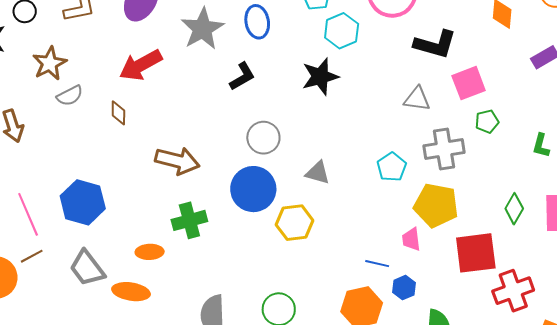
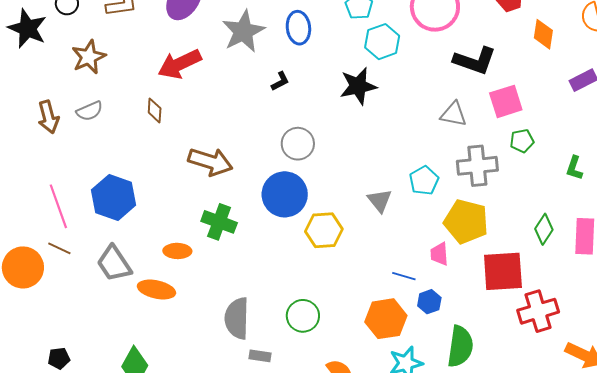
black L-shape: (242, 76) -> (280, 81), size x0.7
gray semicircle: (70, 96) -> (90, 111), moved
gray triangle: (318, 173) -> (380, 201), moved, turned 32
green cross: (189, 220) -> (219, 222), turned 32
brown line: (32, 256) -> (59, 248), turned 50

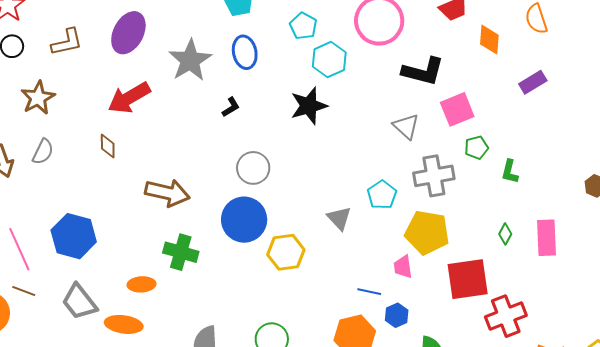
gray semicircle: (90, 111) -> (43, 152), turned -36
gray triangle: (454, 114) -> (406, 126), turned 36
green L-shape: (574, 168) -> (510, 172), moved
green diamond: (544, 229) -> (505, 234), size x0.7

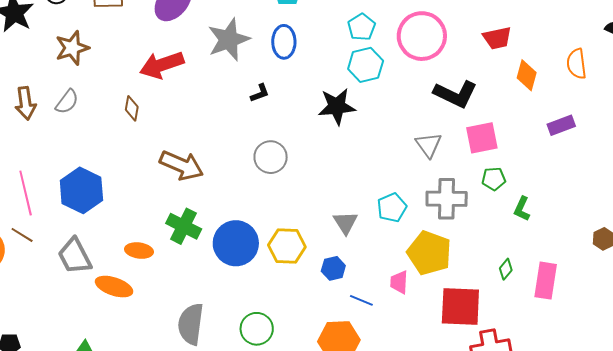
cyan pentagon: (303, 26) -> (362, 27), moved
blue circle: (244, 220) -> (236, 243), moved
blue hexagon: (397, 315) -> (333, 268), moved

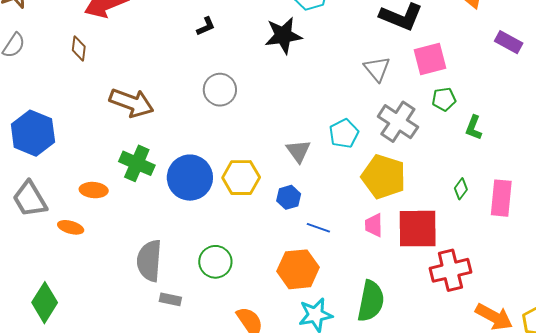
purple rectangle: (561, 125) -> (509, 42), turned 52
gray cross: (447, 199) -> (398, 122), turned 36
pink trapezoid: (399, 282) -> (374, 225), moved
orange ellipse: (114, 287) -> (71, 227), size x0.7

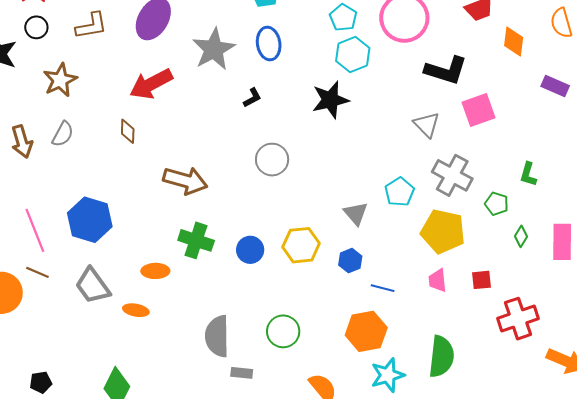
green pentagon: (444, 99) -> (497, 204), moved, turned 30
blue circle: (190, 178) -> (250, 250), size x0.6
red square: (418, 229) -> (482, 280), size x0.5

